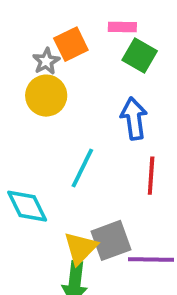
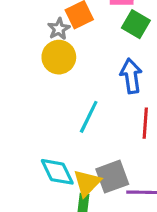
cyan diamond: (27, 206) -> (57, 172), moved

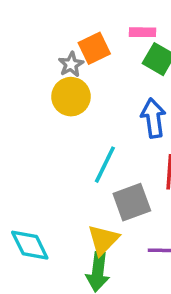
cyan diamond: (57, 172) -> (30, 245), moved
gray square: (112, 177) -> (132, 202), moved

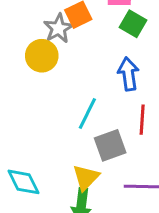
gray star: (71, 64) -> (58, 28), size x1.4
yellow circle: (71, 97) -> (42, 56), moved

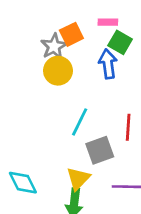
yellow circle: (42, 56) -> (58, 71), moved
blue arrow: (128, 74) -> (108, 64), moved

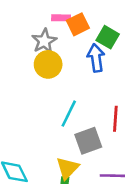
pink rectangle: (108, 22) -> (61, 18), moved
orange square: (71, 34) -> (78, 24), moved

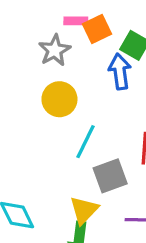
yellow circle: (48, 64) -> (59, 99), moved

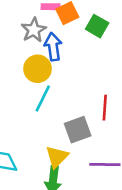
blue arrow: (120, 71) -> (53, 47), moved
cyan line: (86, 142) -> (43, 99), moved

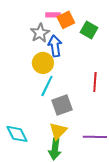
red line: (105, 108) -> (95, 82), moved
gray square: (78, 130) -> (62, 105), moved

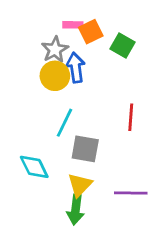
yellow circle: (43, 63) -> (55, 76), moved
gray square: (62, 105) -> (85, 149), turned 30
cyan diamond: (17, 134) -> (34, 167), moved

